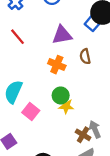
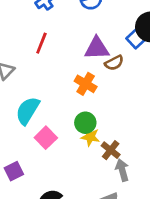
red line: (18, 37) -> (41, 43), turned 54
brown semicircle: (85, 56) -> (114, 63), moved, turned -112
brown cross: (83, 135) -> (111, 150), moved

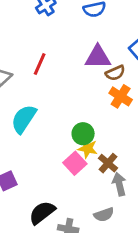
red line: (41, 43) -> (40, 64), moved
orange cross: (86, 84) -> (121, 96), moved
pink square: (46, 138) -> (75, 163), moved

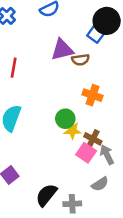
brown semicircle: (115, 73) -> (81, 60), turned 30
orange cross: (121, 96) -> (92, 95), moved
pink square: (75, 163) -> (86, 153), moved

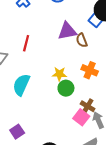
brown semicircle: (81, 60) -> (82, 40), turned 72
yellow star: (72, 130) -> (59, 74), moved

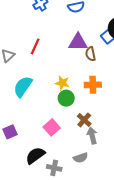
orange cross: (90, 70) -> (93, 85), turned -35
pink square: (81, 117) -> (52, 127), moved

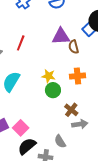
pink square: (52, 127) -> (21, 128), moved
gray arrow: (92, 136) -> (80, 124), turned 98
gray semicircle: (81, 158) -> (60, 141), moved, turned 80

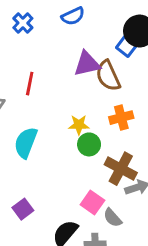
brown semicircle: (74, 47) -> (108, 76), size x1.5
brown cross: (71, 110) -> (121, 169), size x1.5
pink square: (21, 128) -> (92, 202), moved

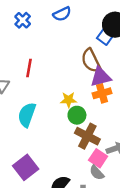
purple triangle: (87, 64) -> (101, 77), moved
brown cross: (121, 169) -> (87, 136), moved
pink square: (92, 202) -> (98, 158), moved
purple square: (23, 209) -> (26, 167), size x1.5

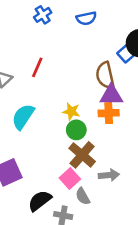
pink square: (98, 158) -> (70, 179), moved

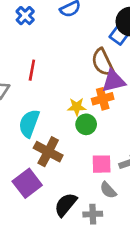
orange cross: (109, 113) -> (103, 99), moved
brown cross: (82, 155) -> (48, 152), moved
pink square: (70, 179) -> (102, 164), moved, turned -36

